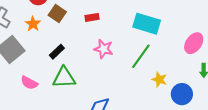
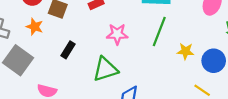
green triangle: (64, 78) -> (105, 69), moved

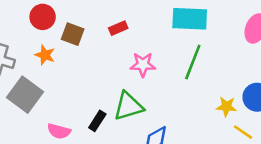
black rectangle: (68, 50) -> (97, 121), moved
yellow star: (186, 51) -> (226, 106), moved

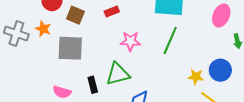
orange star: (45, 55) -> (43, 29), moved
gray square: (25, 95) -> (70, 48), moved, turned -36
black rectangle: (97, 121) -> (93, 85), turned -49

